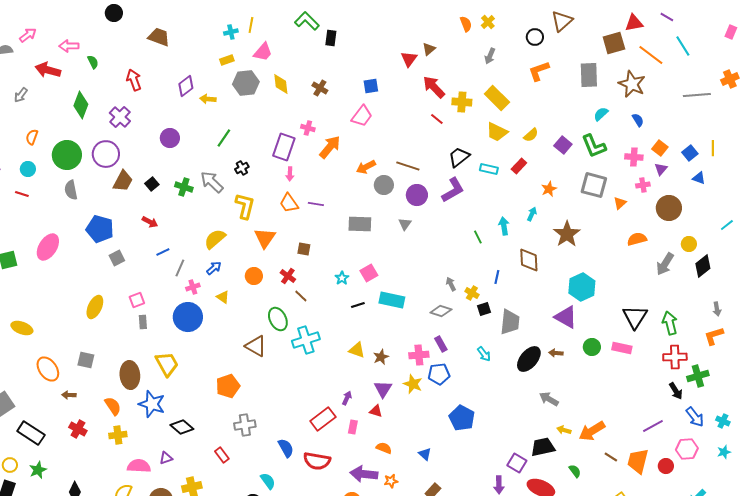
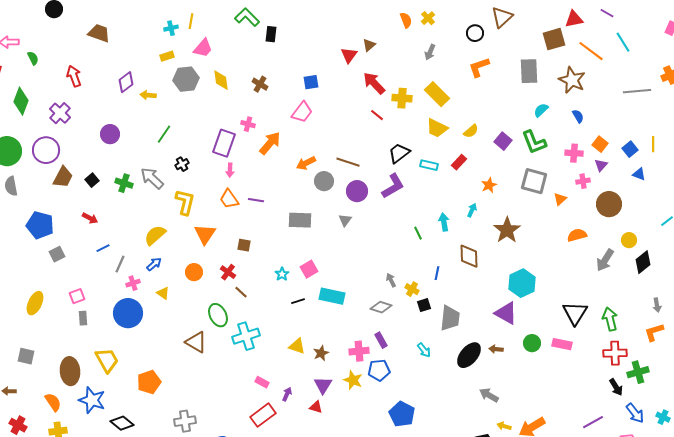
orange pentagon: (228, 386) -> (149, 382), moved
pink rectangle: (353, 427) -> (262, 382), moved, turned -72

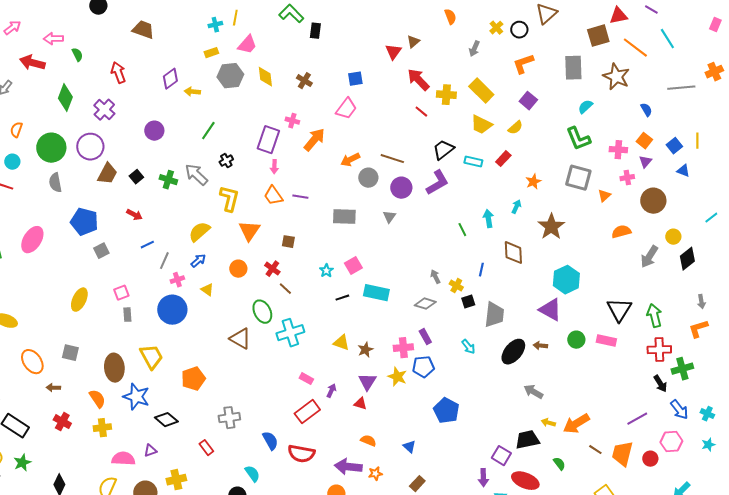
yellow cross: (428, 18) -> (496, 28), moved
blue semicircle: (578, 116) -> (646, 110), moved
purple square: (503, 141) -> (528, 101), moved

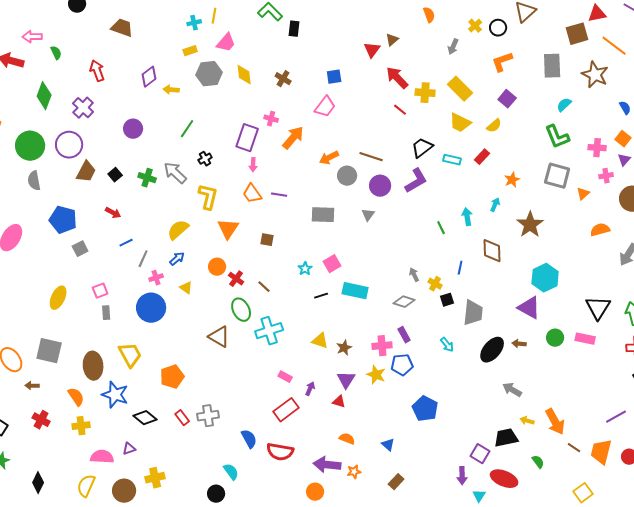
red cross: (272, 269) -> (236, 279), moved
gray square: (70, 353) -> (49, 351), size x1.5
orange arrow: (576, 424) -> (555, 422), turned -88
red rectangle: (206, 448) -> (182, 418), moved

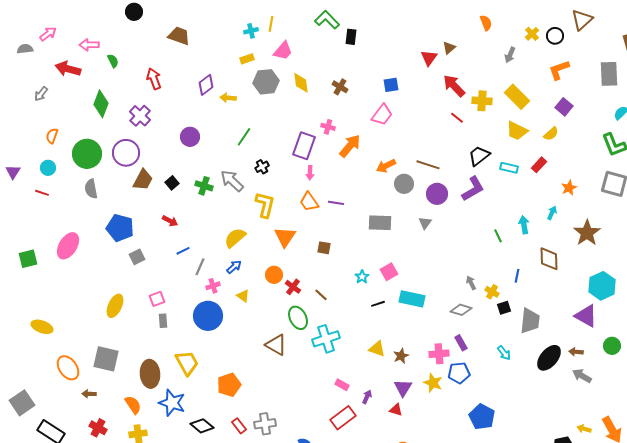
gray arrow: (512, 390) -> (582, 376), moved

